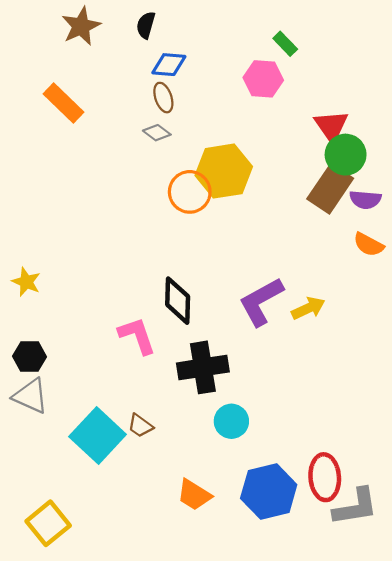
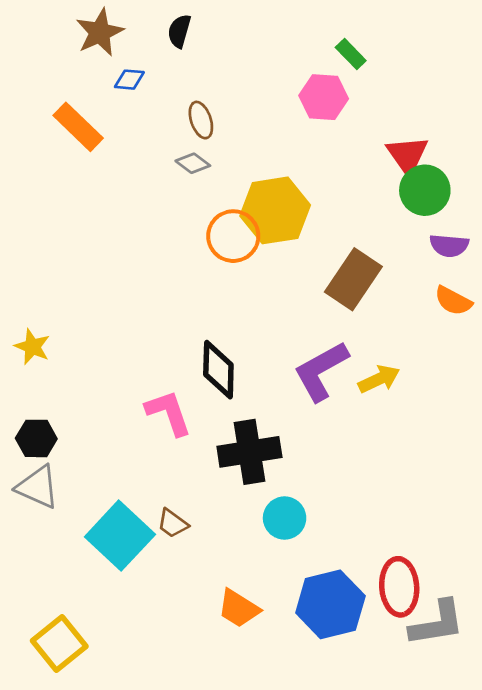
blue diamond: (169, 65) -> (129, 80), moved, size x0.7
brown rectangle: (330, 189) -> (353, 279), moved

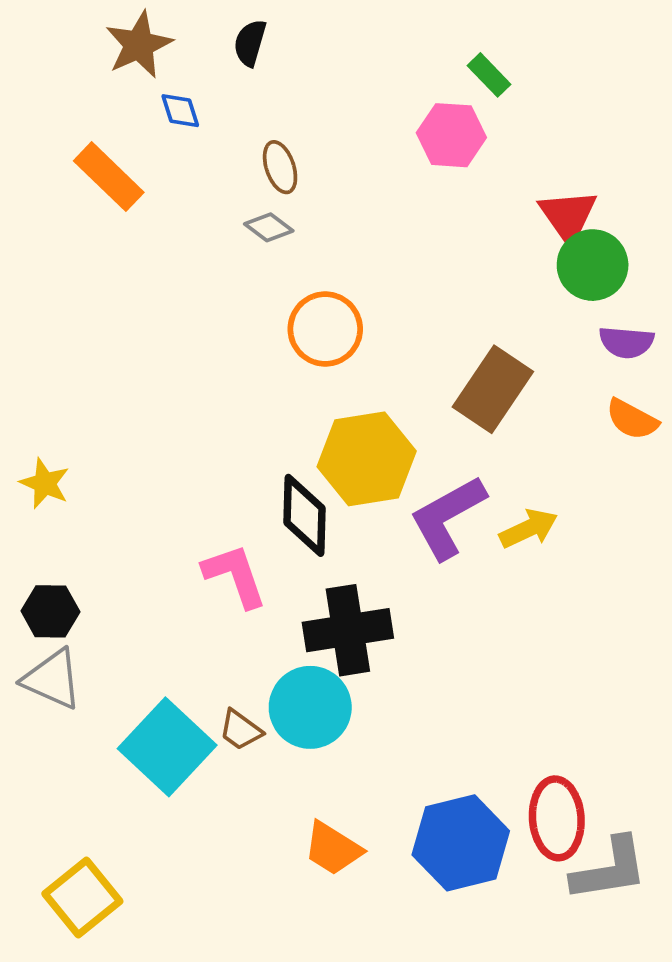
blue diamond: (129, 80) -> (180, 111), turned 68
yellow hexagon: (275, 210) -> (367, 459), moved
cyan circle: (285, 518) -> (310, 707), moved, size x1.4

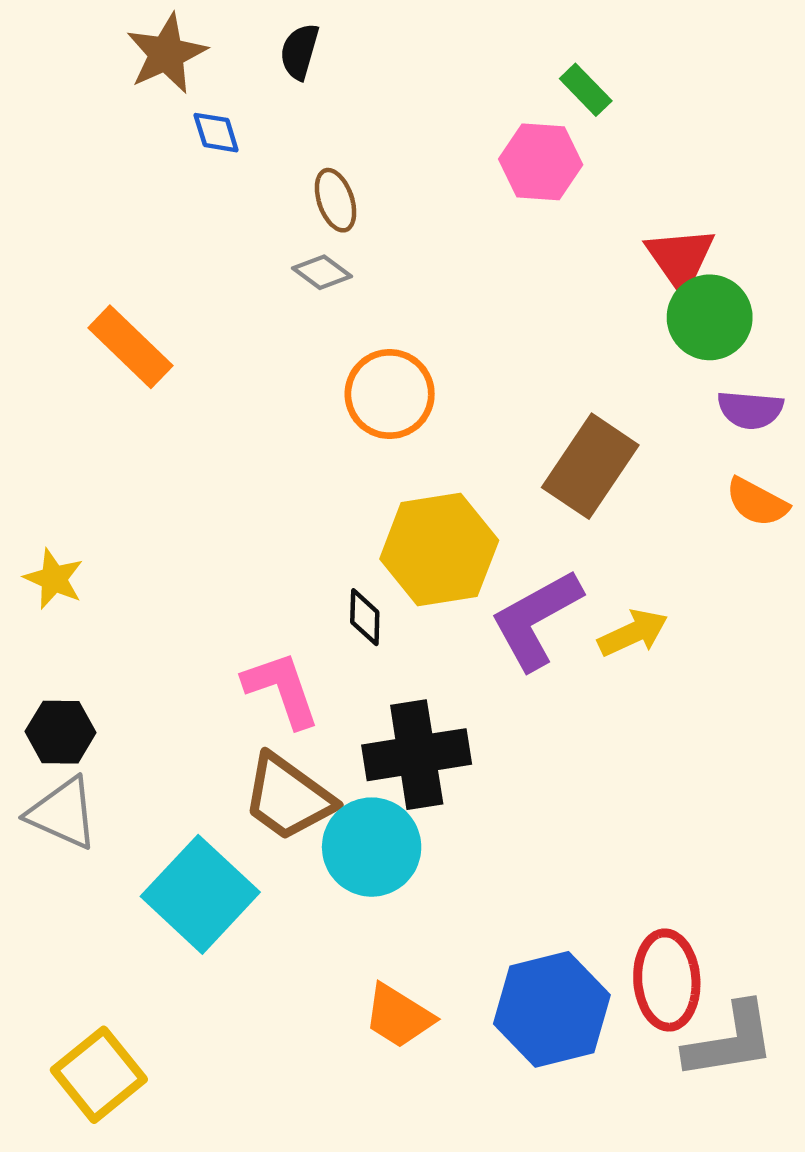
orange rectangle: (109, 177) -> (130, 347), moved
black diamond: (305, 515) -> (365, 617), size x0.6
brown trapezoid: (241, 730) -> (288, 797), moved, size x1.8

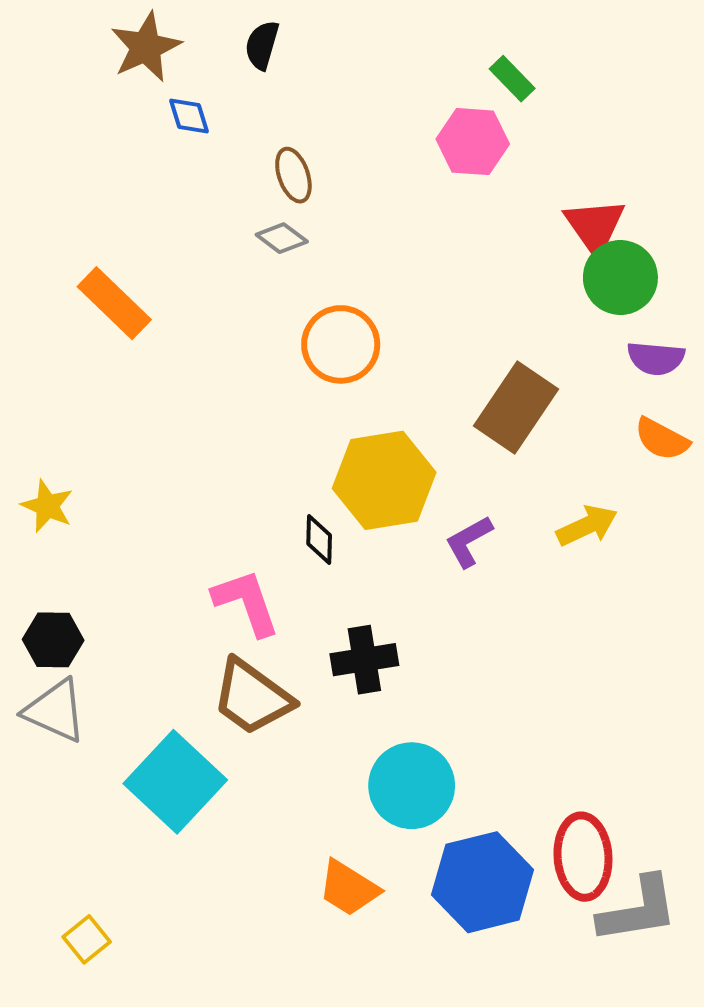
purple L-shape: (536, 619) -> (469, 541), size x0.6
yellow arrow: (633, 633) -> (587, 526), moved
black cross: (417, 755) -> (364, 660), size x0.7
cyan circle: (372, 847) -> (412, 786), moved
yellow square: (99, 1075) -> (87, 939), size x0.6

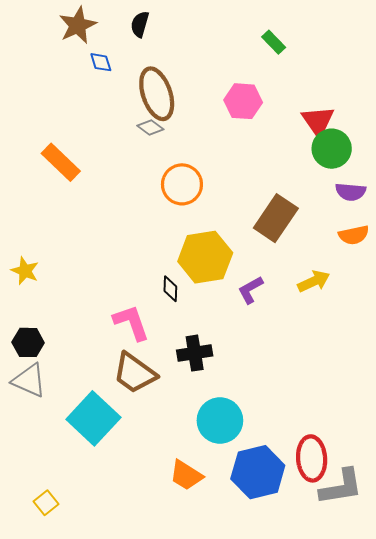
pink hexagon: (473, 142) -> (243, 101), moved
brown ellipse: (293, 175) -> (157, 94), size x1.8
orange semicircle: (662, 439) -> (354, 235), turned -40

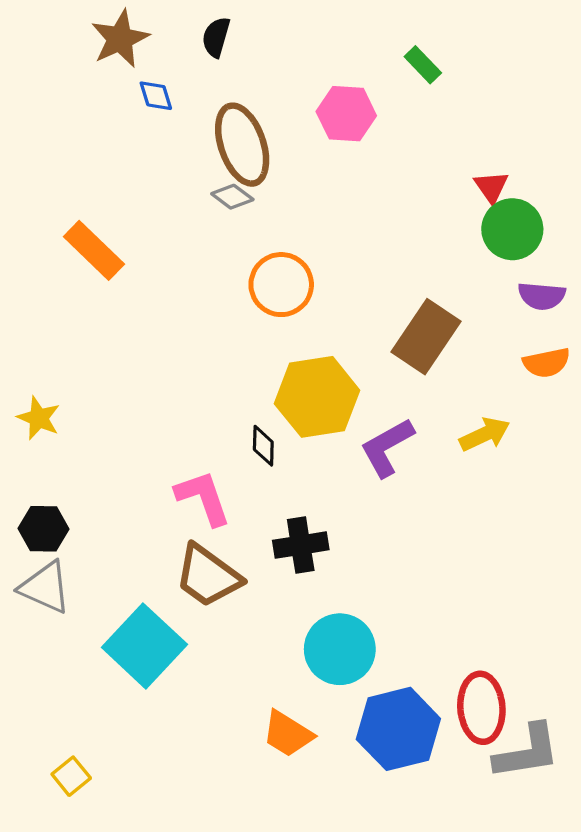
pink hexagon: (243, 101) -> (346, 114), moved
red triangle: (318, 121) -> (491, 187), size x0.7
purple L-shape: (250, 290) -> (387, 447), size x1.4

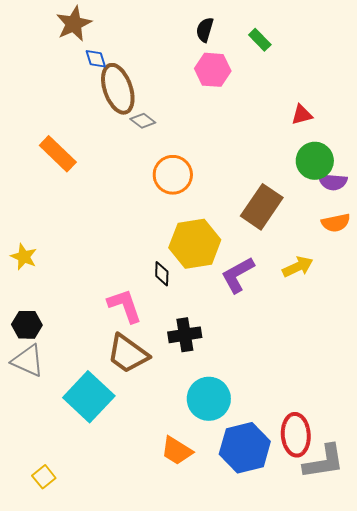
black semicircle: (216, 37) -> (205, 30), moved
brown ellipse: (242, 145) -> (118, 89), moved
red triangle: (491, 187) -> (302, 115), turned 50
green circle: (512, 229) -> (315, 161), moved

